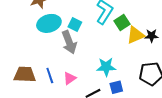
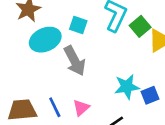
cyan square: (75, 25) -> (78, 25), moved
blue square: (116, 87) -> (150, 95), moved

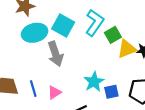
cyan square: (78, 25) -> (63, 25), size x1.5
cyan star: (127, 87) -> (94, 82), turned -30

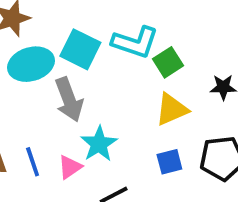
cyan L-shape: (95, 23) -> (135, 42), turned 76
yellow triangle: (127, 49) -> (172, 109), moved
cyan star: (94, 82) -> (99, 144), moved

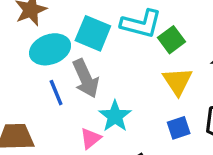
yellow triangle: (172, 109) -> (178, 81), turned -36
blue line: (33, 162) -> (56, 93), moved

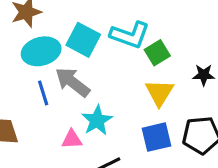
gray arrow: (86, 78) -> (72, 82), turned 147
blue square: (179, 128) -> (156, 137), size x1.4
pink triangle: (91, 138) -> (72, 139), turned 30

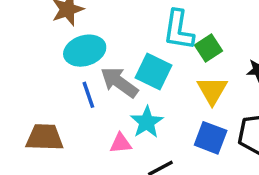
cyan L-shape: (130, 35) -> (179, 30), turned 81
cyan square: (83, 40) -> (153, 72), moved
blue square: (156, 137) -> (211, 138), turned 36

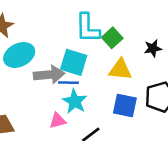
gray arrow: (119, 82) -> (49, 75), turned 148
yellow triangle: (212, 90) -> (120, 69), turned -45
blue line: (88, 95) -> (68, 83), moved, turned -60

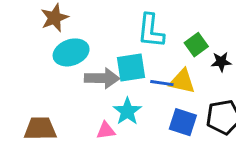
green square: (112, 38) -> (196, 45), moved
cyan square: (74, 62) -> (131, 68), turned -32
blue line: (68, 83) -> (162, 83), moved

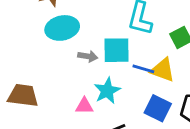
gray arrow: (102, 78) -> (88, 56), size x0.6

